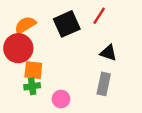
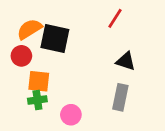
black square: (67, 24) -> (55, 38), moved, turned 36
red circle: (18, 48) -> (21, 56), size x0.6

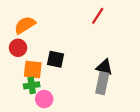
black square: (55, 38) -> (56, 59), moved, size x0.7
black triangle: (126, 61) -> (105, 67), moved
pink circle: (71, 115) -> (44, 99), moved

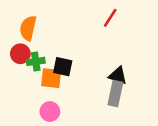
orange semicircle: (25, 25) -> (28, 28), turned -45
orange square: (33, 69) -> (51, 78), moved
green cross: (32, 85) -> (36, 61), moved

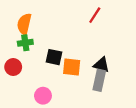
red circle: (20, 54) -> (13, 67), moved
green cross: (36, 61) -> (25, 43), moved
orange square: (51, 78) -> (72, 67), moved

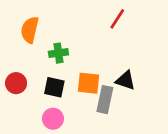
green cross: (25, 43) -> (58, 53), moved
black square: (54, 57) -> (54, 87), moved
gray rectangle: (99, 80) -> (105, 100), moved

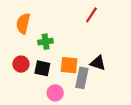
red circle: (16, 83) -> (21, 64), moved
pink circle: (53, 119) -> (55, 93), moved

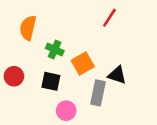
green cross: (46, 42) -> (55, 50), turned 32
red circle: (21, 64) -> (14, 76), moved
orange square: (69, 65) -> (83, 64), moved, turned -36

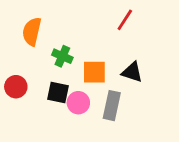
orange square: (83, 64) -> (94, 72), turned 30
black triangle: (117, 75) -> (132, 72), moved
pink circle: (66, 111) -> (78, 103), moved

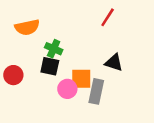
orange semicircle: (32, 31) -> (27, 27), turned -115
orange square: (94, 72) -> (81, 79), moved
black square: (58, 93) -> (50, 66), moved

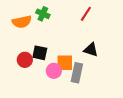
green cross: (54, 49) -> (43, 14), moved
red circle: (13, 75) -> (25, 60), moved

